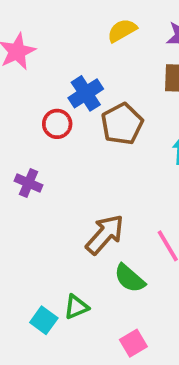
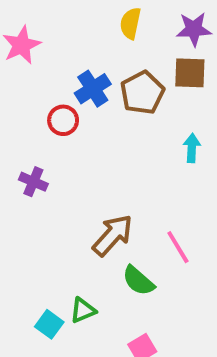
yellow semicircle: (122, 30) -> (130, 23), turned -48
brown pentagon: (122, 124) -> (142, 93), moved

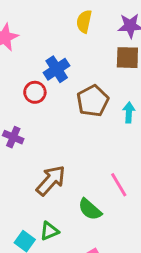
brown pentagon: (142, 93) -> (93, 101), moved
brown arrow: (113, 235) -> (51, 180), moved

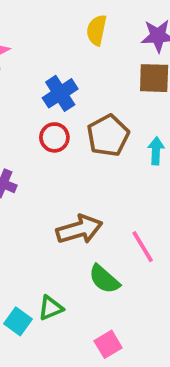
red circle: (35, 92) -> (54, 137), moved
brown arrow: (51, 180) -> (79, 229), moved, turned 32

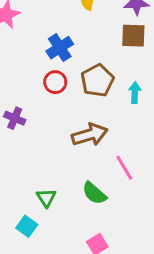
brown arrow: (79, 229) -> (90, 135), moved
green triangle: (51, 308) -> (46, 198), moved, turned -40

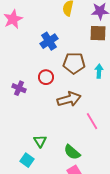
brown pentagon: (97, 81) -> (74, 63), turned 30
red circle: (55, 82) -> (46, 77), moved
green semicircle: (94, 193) -> (72, 152), moved

